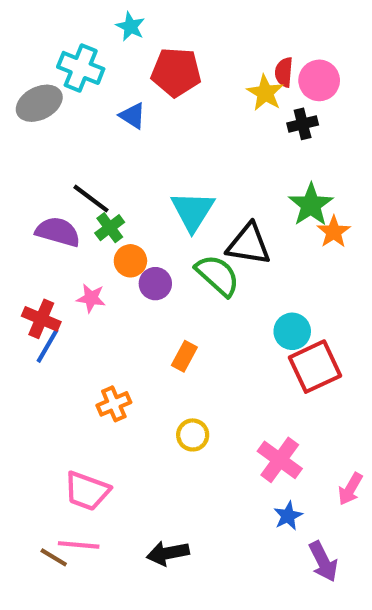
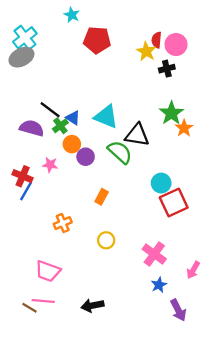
cyan cross: (81, 68) -> (25, 38), moved, turned 30
blue triangle: (133, 116) -> (73, 118), moved
cyan triangle: (193, 211) -> (106, 117), turned -40

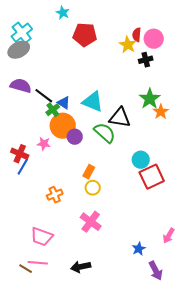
purple semicircle: (32, 128) -> (21, 86), moved
orange circle: (72, 144) -> (63, 126), size x1.6
yellow circle: (106, 240) -> (93, 188), moved
pink cross: (154, 254) -> (91, 222), moved

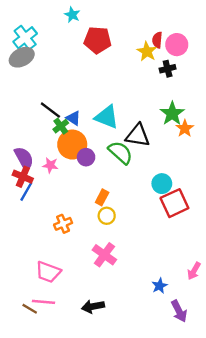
purple semicircle: (21, 86) -> (24, 158), moved, turned 45

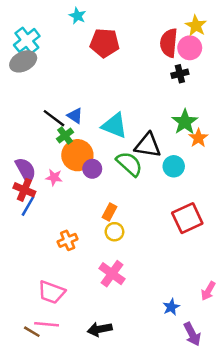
red semicircle: (157, 40) -> (169, 43), size x1.6
yellow star: (147, 51) -> (196, 26), moved
blue triangle: (73, 118) -> (75, 116), moved
cyan circle: (162, 184) -> (174, 166), moved

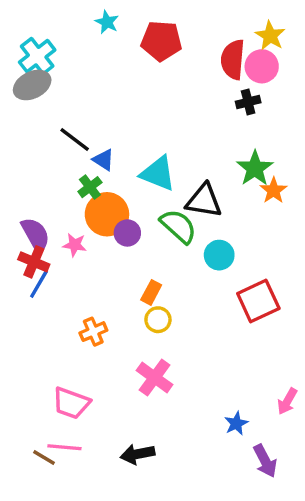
red pentagon: (105, 43) -> (161, 41), moved
black line: (54, 118) -> (75, 139), moved
cyan circle: (174, 166) -> (219, 255), moved

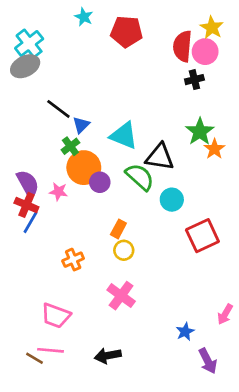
blue triangle: (104, 160) -> (81, 125), turned 42

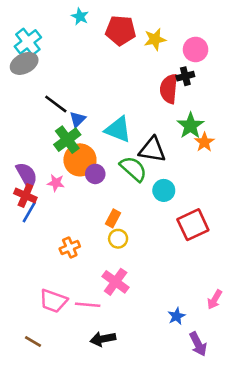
yellow star: (212, 28) -> (155, 39), moved, turned 30
red semicircle: (182, 46) -> (169, 89), moved
green cross: (70, 146) -> (67, 140), size x1.5
pink line: (50, 350) -> (88, 305), moved

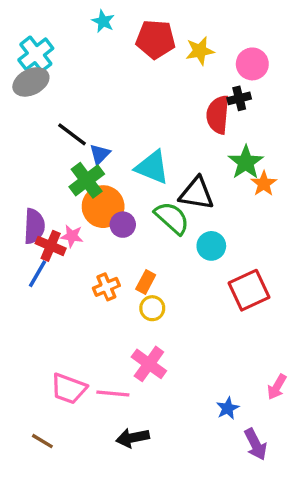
purple semicircle: (27, 175) -> (34, 226), turned 32
red cross: (25, 195) -> (51, 246), moved
orange cross: (70, 248) -> (106, 287), moved

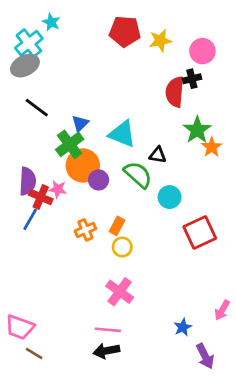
cyan star: (103, 21) -> (51, 22), moved
black line: (72, 134) -> (37, 108), moved
black triangle: (197, 193) -> (158, 155), size x0.6
pink trapezoid: (69, 389) -> (20, 327), moved
pink line: (113, 393) -> (108, 330), moved

